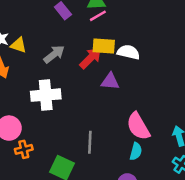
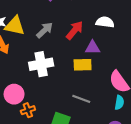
yellow triangle: (18, 45) -> (15, 26), size x1.5
yellow rectangle: (104, 46) -> (83, 65), moved
gray line: (90, 142) -> (81, 99), turned -66

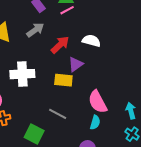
gray arrow: (45, 30) -> (35, 30), moved
purple triangle: (93, 48) -> (76, 64), turned -42

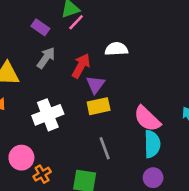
purple triangle: (76, 64) -> (95, 85), moved
gray line: (58, 114) -> (105, 148), turned 60
cyan semicircle: (95, 122) -> (152, 144), size x1.5

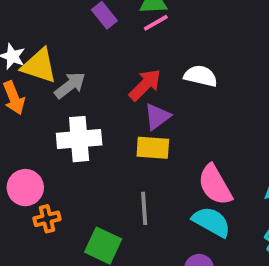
gray arrow: (46, 58) -> (70, 85), moved
cyan semicircle: (152, 144) -> (211, 222), turned -76

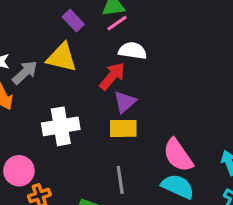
yellow triangle: (39, 66) -> (62, 57), moved
white semicircle: (201, 76) -> (133, 51), moved
gray arrow: (70, 85) -> (25, 72), moved

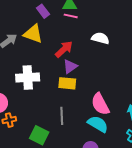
pink line: (117, 23) -> (71, 16), turned 40
white semicircle: (133, 51) -> (100, 38), moved

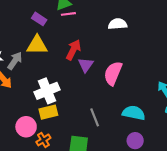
white semicircle: (100, 38) -> (118, 24), moved
yellow rectangle: (67, 83) -> (48, 112), moved
pink semicircle: (100, 104) -> (113, 73), moved, turned 70

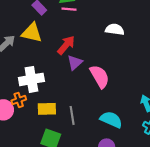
pink semicircle: (113, 73) -> (100, 77), turned 115
yellow rectangle: (48, 112) -> (47, 109), moved
orange cross: (43, 140) -> (19, 100), moved

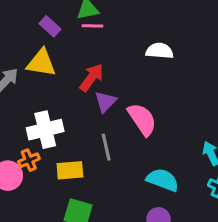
gray line: (72, 115) -> (106, 147), moved

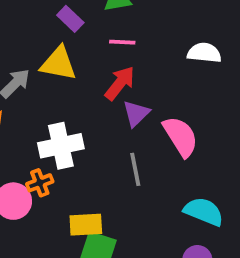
pink line: (92, 26) -> (122, 42), moved
yellow rectangle: (70, 170) -> (86, 225), moved

